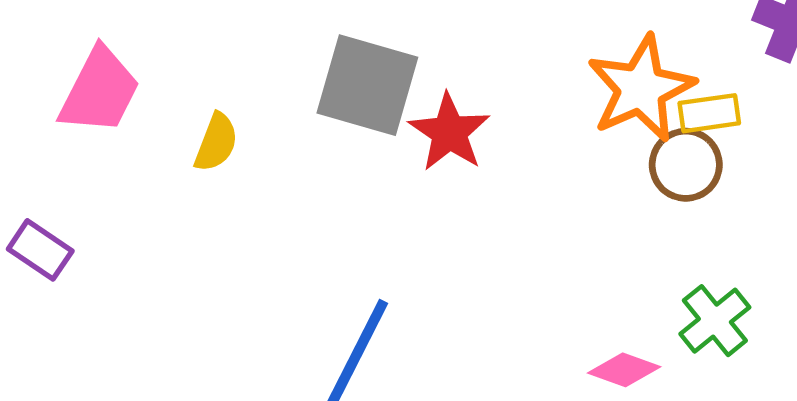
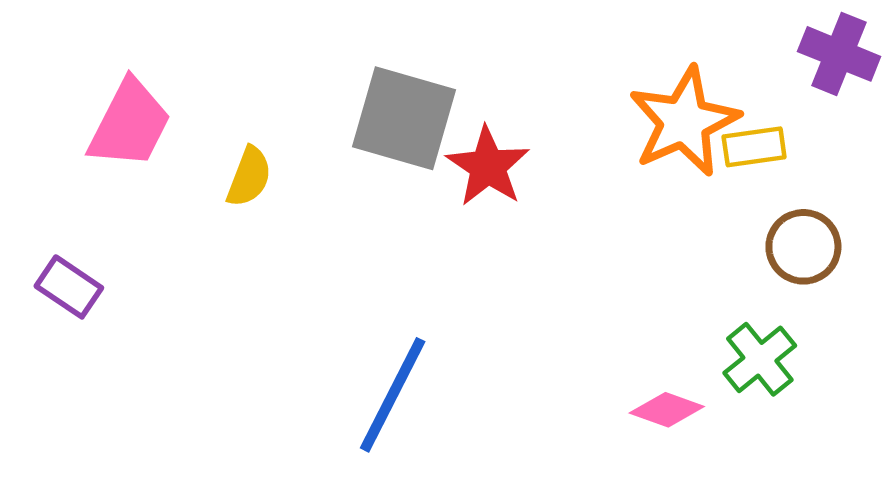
brown circle: (686, 165) -> (803, 247), moved

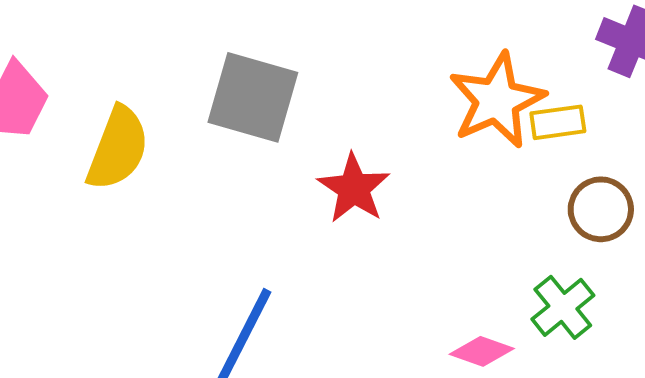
red star: (488, 166) -> (354, 188), moved
yellow semicircle: (249, 177) -> (118, 148), size x1.6

